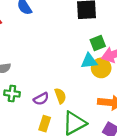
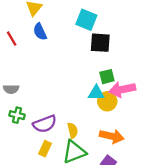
yellow semicircle: (60, 96) -> (73, 130), moved
purple semicircle: (41, 99) -> (45, 124), size x1.5

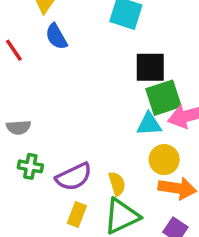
black square: (100, 43) -> (150, 67), moved
green square: (107, 77) -> (163, 98), size x1.5
yellow circle: (107, 101) -> (164, 160), moved

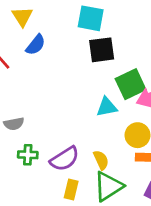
blue semicircle: (56, 37) -> (36, 45), turned -105
black square: (150, 67) -> (102, 50), moved
cyan triangle: (149, 124) -> (107, 107), moved

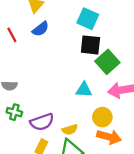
green square: (131, 84) -> (107, 62), moved, turned -30
yellow semicircle: (101, 160) -> (70, 130), turned 84

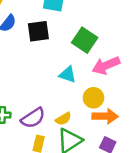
black square: (90, 45) -> (38, 31), moved
cyan triangle: (84, 90) -> (68, 74), turned 30

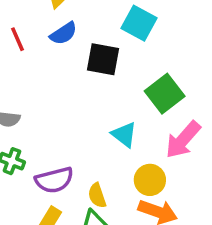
pink arrow: (106, 65) -> (183, 140), turned -44
yellow semicircle: (63, 119) -> (97, 195), turned 84

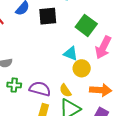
purple semicircle: (54, 180) -> (40, 89), turned -135
yellow circle: (150, 180) -> (82, 68), moved

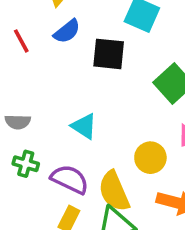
cyan triangle: (71, 54) -> (84, 126), moved
yellow semicircle: (65, 91) -> (114, 191), size x1.6

